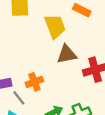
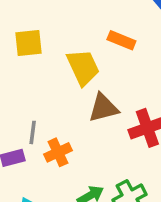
gray line: (19, 98) -> (33, 132), moved, turned 49

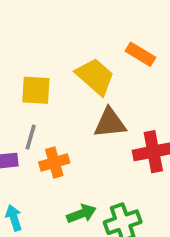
yellow square: (28, 43) -> (36, 90), moved
yellow trapezoid: (83, 67) -> (95, 76), turned -33

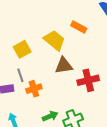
yellow square: (36, 90) -> (22, 49), turned -30
gray line: (31, 137) -> (20, 75), turned -32

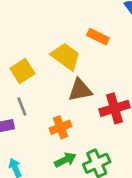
orange cross: (34, 89) -> (61, 127), moved

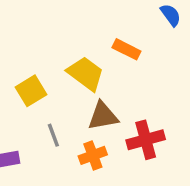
gray line: (22, 106) -> (53, 135), moved
orange cross: (61, 127) -> (93, 155), moved

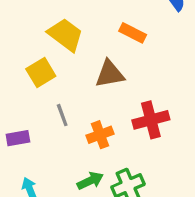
yellow trapezoid: (86, 73) -> (65, 35), moved
brown triangle: (103, 116) -> (110, 74), moved

